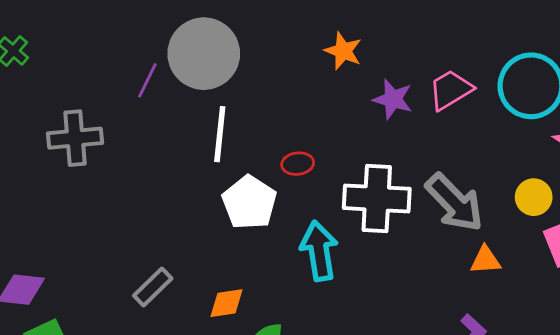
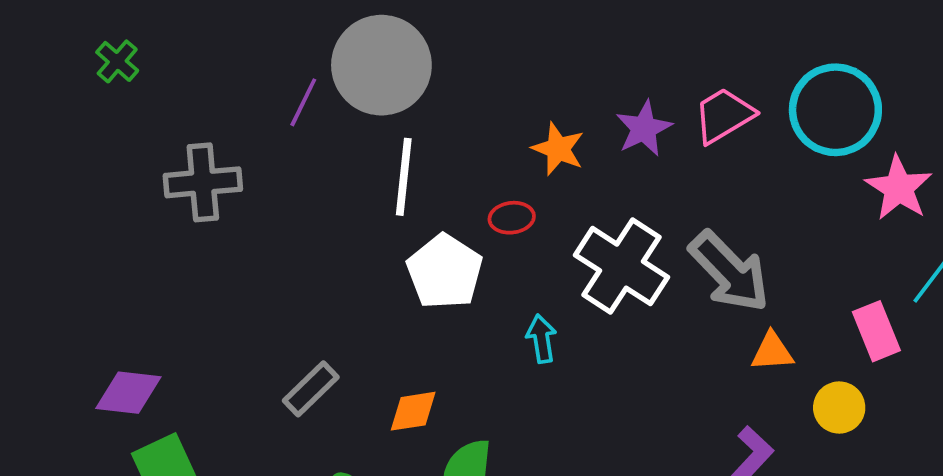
orange star: (343, 51) -> (558, 149), moved
purple star: (393, 99) -> (644, 128), turned 30
yellow circle: (534, 197) -> (839, 407), moved
white cross: (377, 198) -> (621, 266), turned 30
cyan arrow: (319, 251) -> (541, 339), size x0.6

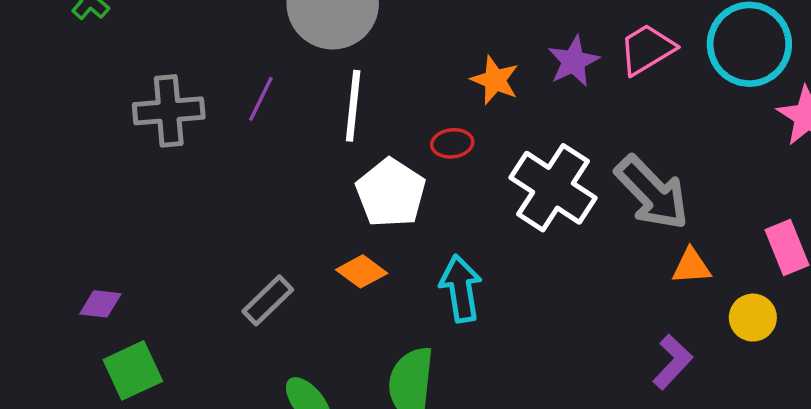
purple line: (303, 102) -> (261, 99), moved
cyan arrow: (541, 339) -> (461, 289), moved, size x1.5
purple diamond: (128, 393) -> (100, 304), size x0.7
orange diamond: (413, 411) -> (362, 271), moved, turned 45

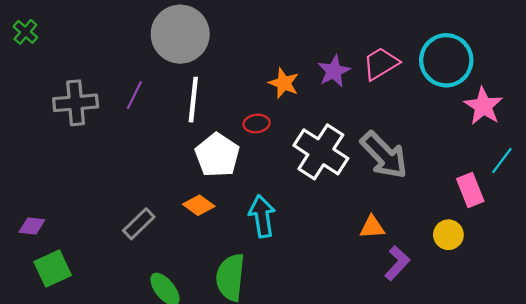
orange triangle: (691, 266) -> (372, 227), moved

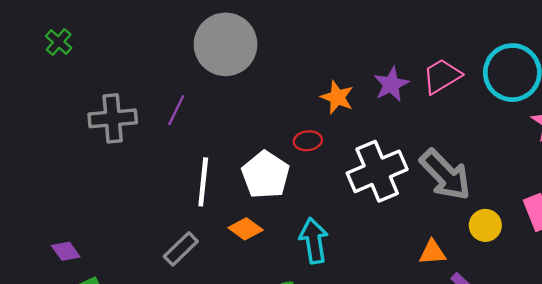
white line: (193, 100) -> (203, 182), moved
white cross: (321, 152) -> (377, 171), turned 34
purple diamond: (32, 226) -> (66, 251), turned 48
yellow circle: (448, 235) -> (485, 225), moved

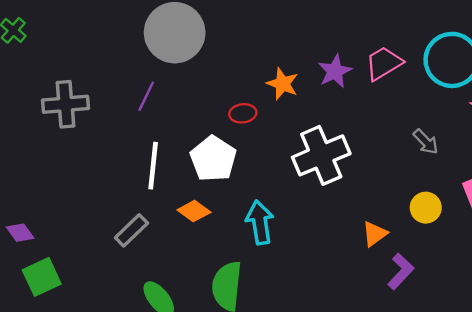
purple line: (176, 110) -> (146, 96), moved
red ellipse: (308, 141) -> (243, 113), moved
gray arrow: (445, 175) -> (426, 142), moved, size x0.5
orange triangle: (432, 252) -> (375, 234), turned -32

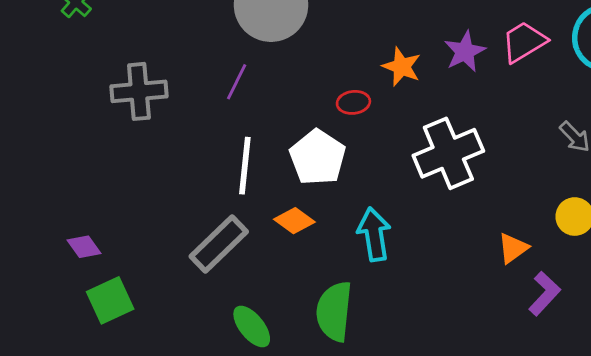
gray rectangle: (131, 230) -> (219, 244), size x1.4

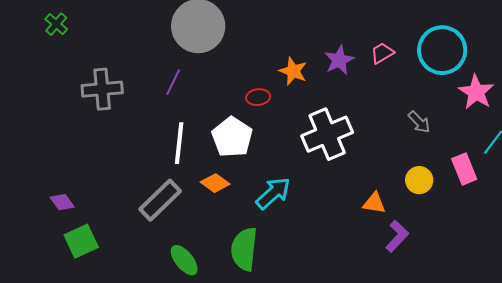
pink trapezoid: (524, 42) -> (382, 53), size x0.7
cyan arrow: (374, 234) -> (273, 193), turned 57
orange triangle: (513, 248) -> (374, 203), turned 45

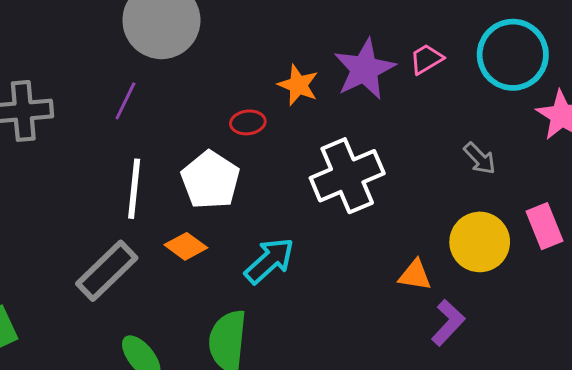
purple star: (339, 60) -> (364, 69), size x1.4
yellow circle: (419, 180) -> (480, 242), size x1.5

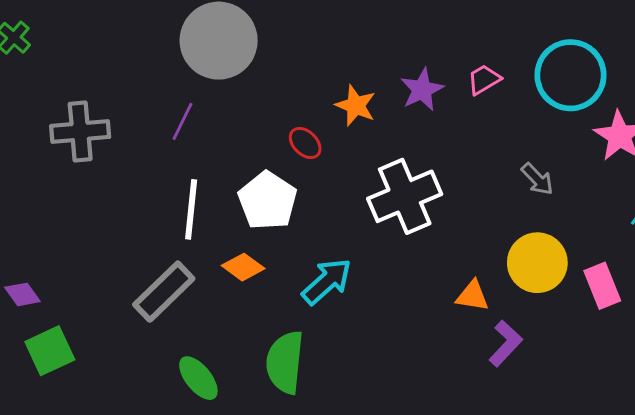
purple star: (364, 69) -> (422, 90), size x0.7
red ellipse: (248, 122) -> (305, 143), turned 52
pink rectangle: (544, 226) -> (602, 286), moved

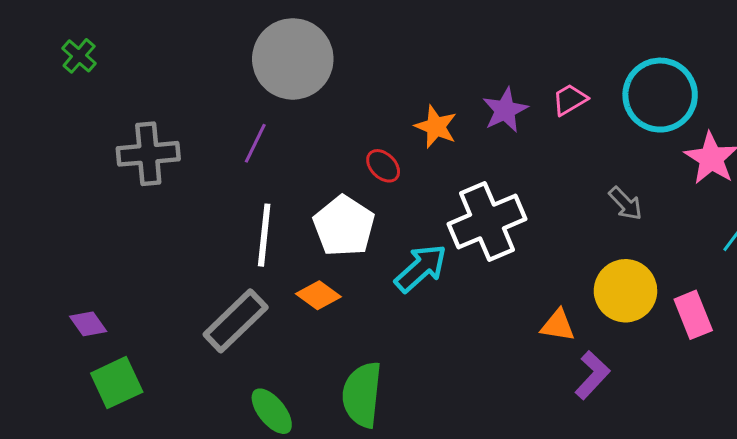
cyan arrow: (327, 281) -> (421, 268), moved

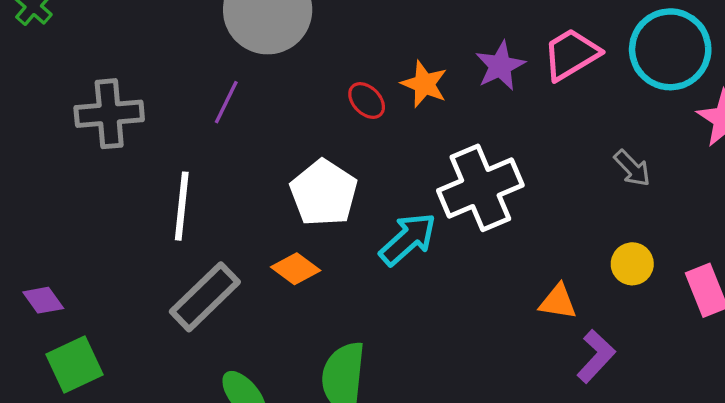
pink trapezoid: (570, 100) -> (571, 54), size x1.5
red ellipse: (383, 166) -> (367, 101), moved
white line: (264, 235) -> (182, 206), moved
yellow circle: (625, 291) -> (632, 264), size x0.6

